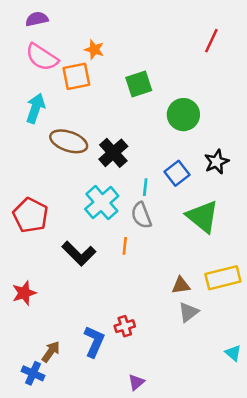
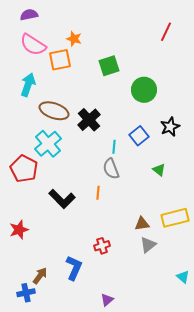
cyan cross: (102, 203) -> (48, 144), moved
green triangle: (203, 217) -> (159, 170), size x0.5
red cross: (125, 326) -> (102, 246), moved
blue cross: (33, 373) -> (26, 293), turned -36

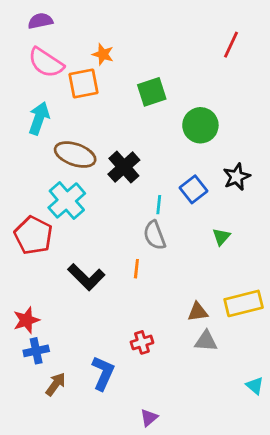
green triangle: (159, 170) -> (221, 237), turned 32
gray triangle: (148, 245) -> (206, 341), turned 42
blue cross: (26, 293) -> (36, 351), moved

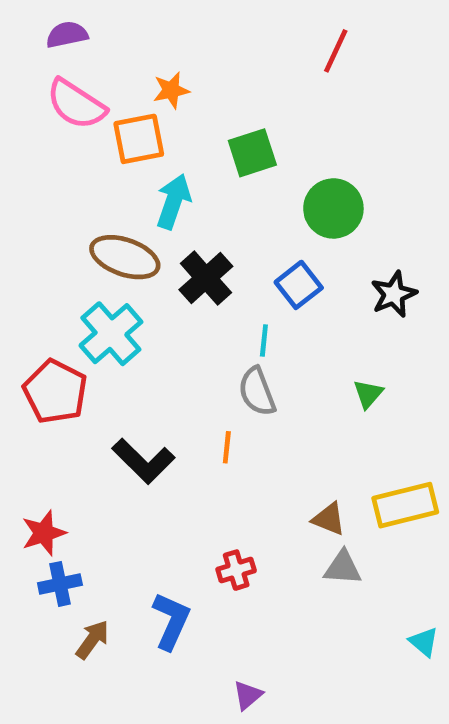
red line: (231, 45) -> (336, 51), moved
orange star: (103, 54) -> (171, 90), turned -30
cyan arrow: (39, 118) -> (174, 202), moved
blue square: (193, 189) -> (299, 285), moved
brown triangle: (198, 312) -> (329, 519), turned 30

